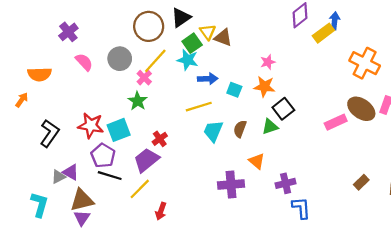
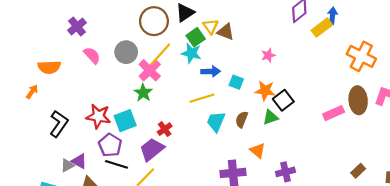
pink cross: (144, 78) -> (150, 70), size x1.5
orange star: (264, 87) -> (265, 91), moved
brown ellipse: (361, 109) -> (358, 100), turned 50

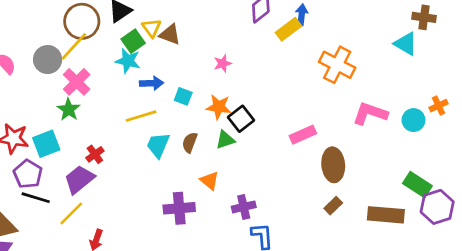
yellow line: (160, 54) -> (74, 46), moved
brown ellipse: (358, 100) -> (333, 165), moved

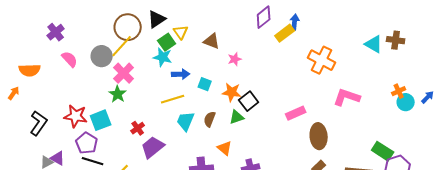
brown cross: (424, 17) -> (396, 40), moved
brown triangle: (170, 35) -> (212, 41), moved
cyan circle: (413, 120) -> (406, 102), moved
purple trapezoid: (79, 179) -> (153, 147), moved

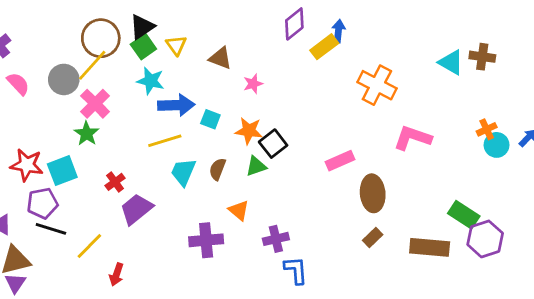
green square: (167, 42) -> (143, 47), moved
blue arrow: (181, 74) -> (176, 105), size x1.4
purple pentagon: (87, 143) -> (42, 203), turned 30

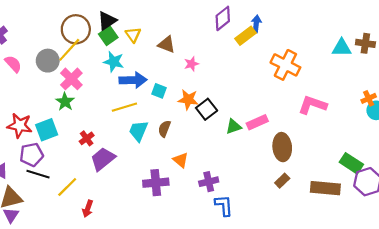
cyan triangle: (451, 62) -> (342, 48), turned -30
green triangle: (256, 166) -> (234, 127), moved

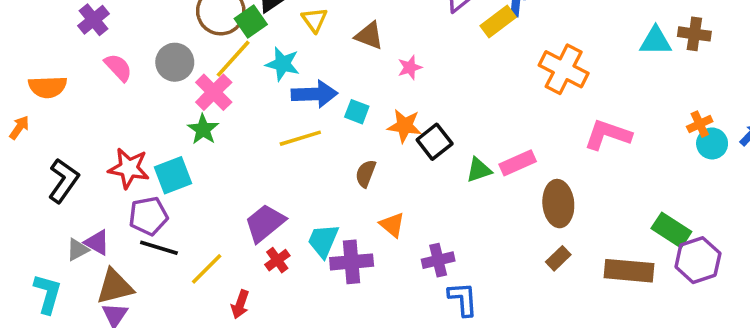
green square: (108, 36) -> (251, 22), moved
yellow line: (69, 50) -> (233, 59), moved
cyan trapezoid: (138, 131) -> (323, 241), moved
red cross: (87, 138) -> (277, 260), moved

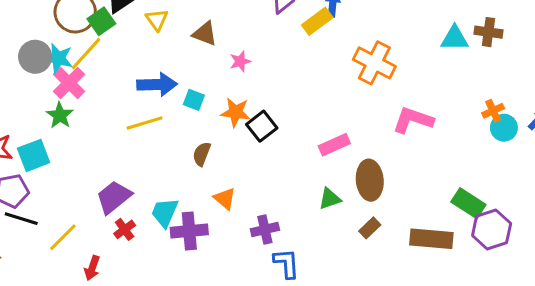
cyan star: (283, 64) -> (58, 58), moved
green triangle: (479, 170) -> (330, 199), moved

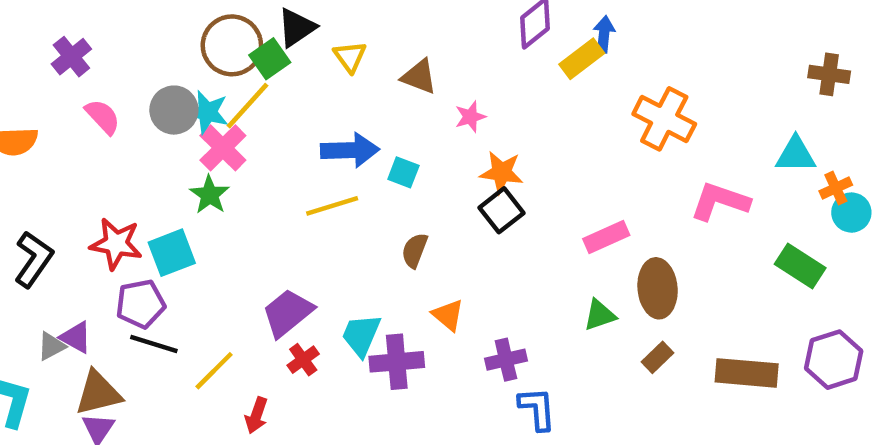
cyan triangle: (455, 38) -> (796, 155), moved
orange star: (236, 112) -> (502, 172), moved
green rectangle: (468, 203) -> (800, 266), moved

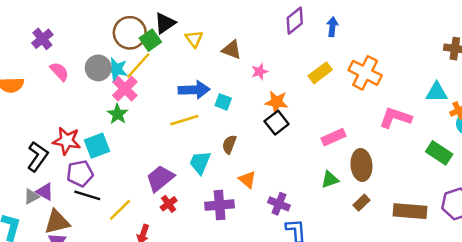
yellow rectangle: (582, 59) -> (320, 73), moved
black L-shape: (34, 259) -> (38, 157), moved
cyan trapezoid: (361, 335) -> (200, 163), moved
purple cross: (506, 360) -> (279, 204), turned 35

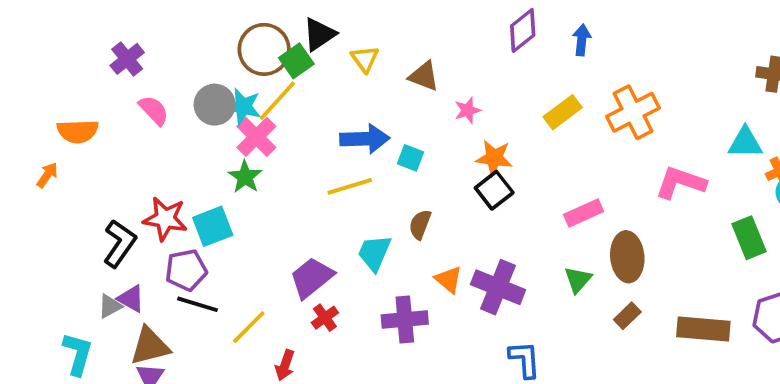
orange cross: (365, 73) -> (633, 112), turned 36
green rectangle: (439, 153) -> (749, 238), turned 35
green triangle: (330, 180) -> (578, 280), turned -30
purple cross: (279, 204) -> (498, 287), moved, size x1.5

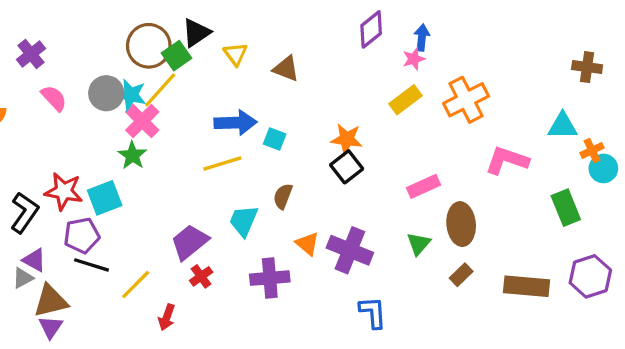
pink star: (468, 110) -> (414, 59), moved
gray triangle: (110, 306) -> (23, 278), moved

